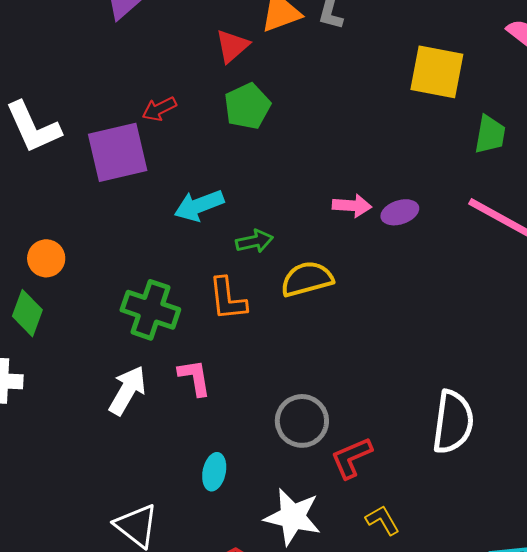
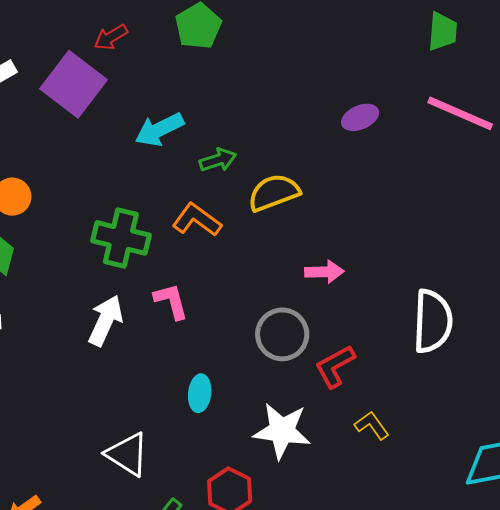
purple square: (118, 152) -> (73, 84), turned -34
pink arrow: (352, 206) -> (324, 272), moved
orange L-shape: (228, 299) -> (197, 220), turned 138

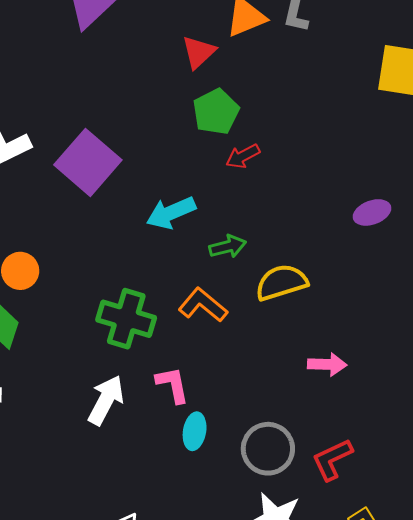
red arrow: (111, 37) -> (243, 156), moved
gray circle: (282, 334) -> (268, 449), moved
cyan ellipse: (200, 393) -> (195, 431), moved

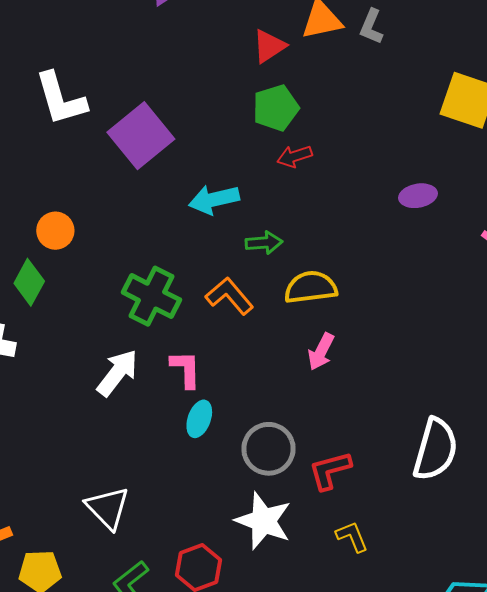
purple ellipse: (372, 212) -> (418, 196), moved
pink arrow: (327, 364) -> (321, 352), moved, turned 105

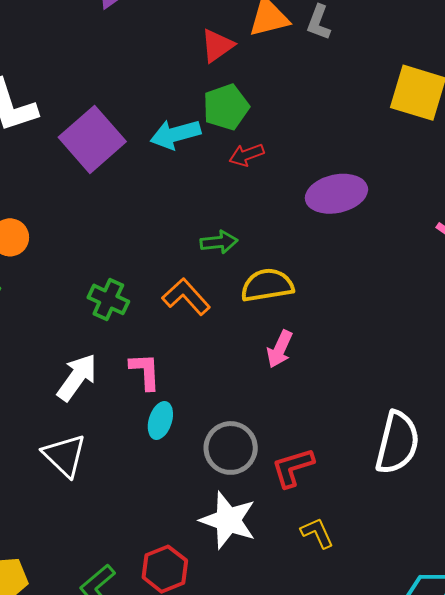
purple ellipse: (418, 196) -> (336, 194), moved, size x1.6
cyan arrow: (214, 200) -> (175, 134), moved
green cross: (151, 296) -> (108, 299), size x0.7
white triangle: (108, 508) -> (65, 455), moved

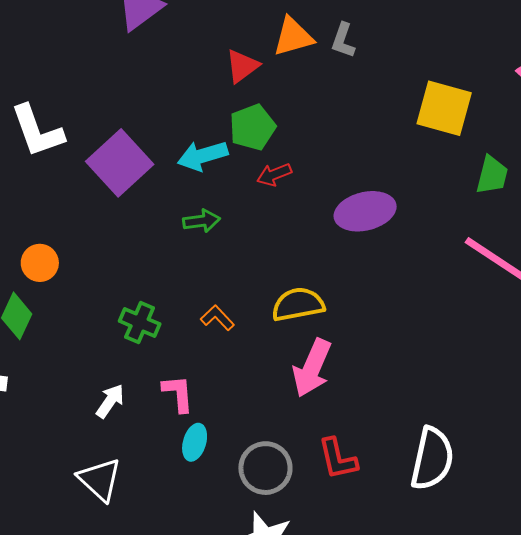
green arrow: (219, 242) -> (201, 221), moved
orange L-shape: (186, 297) -> (217, 318), size x0.7
pink arrow: (280, 349) -> (312, 368), size x1.5
white arrow: (77, 377) -> (110, 401), size x0.7
red L-shape: (293, 467) -> (338, 459), moved, turned -84

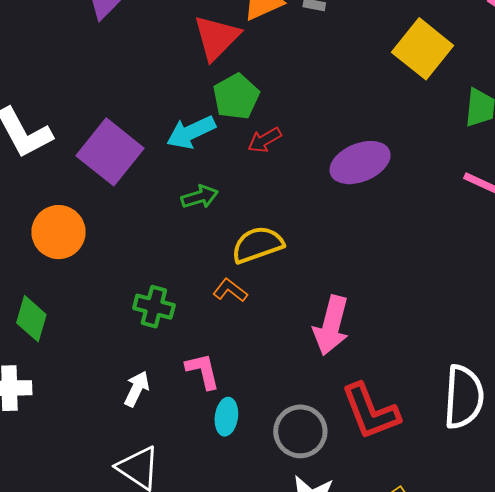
red triangle: (242, 66) -> (217, 38), size x1.4
yellow square: (444, 108) -> (423, 49), turned 32
orange circle: (40, 263) -> (59, 232), moved, size x1.4
yellow semicircle: (298, 304) -> (258, 245), moved
red L-shape: (338, 459) -> (370, 411), size x1.4

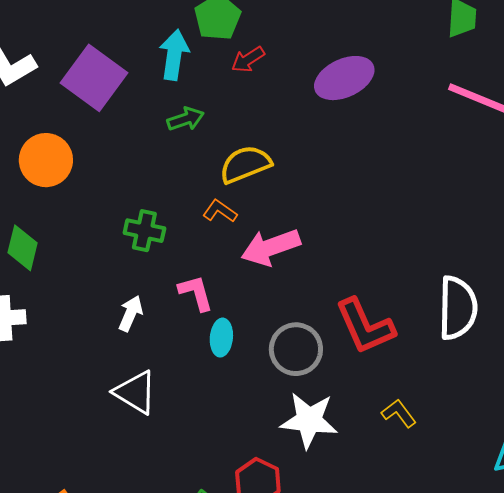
cyan arrow: (191, 132) -> (174, 55), turned 126
pink arrow: (331, 325) -> (271, 247), moved, turned 58

